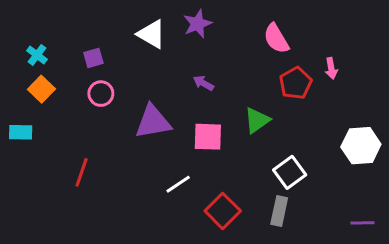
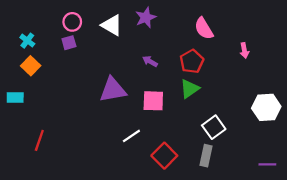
red pentagon: (296, 83) -> (192, 61), moved
pink circle: (101, 94) -> (72, 22), moved
red line: (82, 172) -> (39, 140), moved

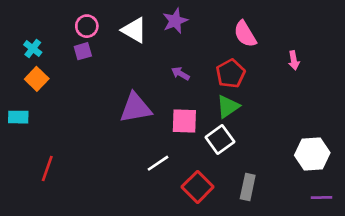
white hexagon: (266, 107) -> (312, 154), moved
white square: (214, 127) -> (220, 139), moved

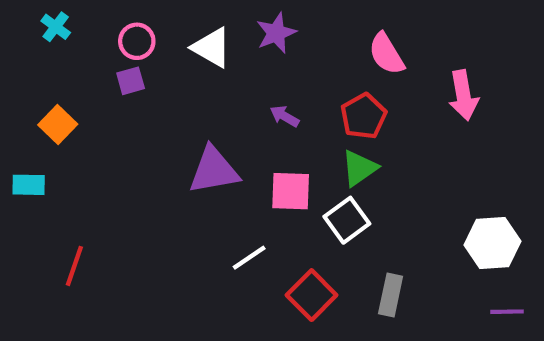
cyan cross: (33, 49) -> (56, 27), moved
pink arrow: (294, 60) -> (463, 95), size x1.6

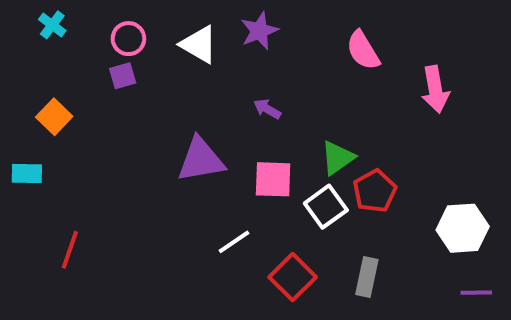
red pentagon: (364, 116) -> (375, 191), moved

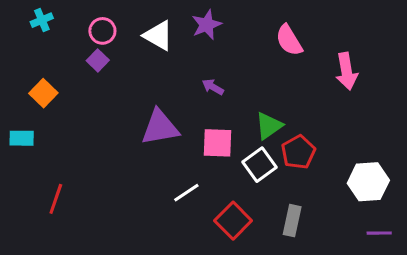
cyan cross: (52, 25) -> (42, 20), turned 30
purple square: (123, 76) -> (98, 60), turned -30

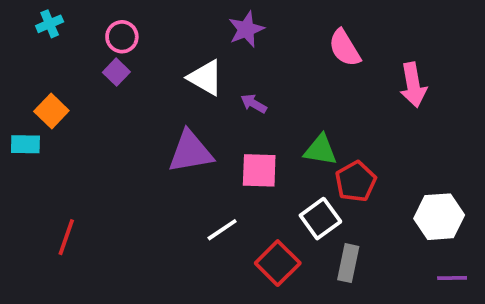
white triangle: (158, 36) -> (205, 78), moved
green triangle: (269, 126) -> (320, 150), turned 44
cyan rectangle: (22, 138) -> (25, 144), moved
white square: (259, 165) -> (320, 219), moved

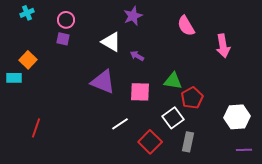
purple square: (116, 72) -> (63, 39), turned -32
purple triangle: (191, 152) -> (103, 82), turned 32

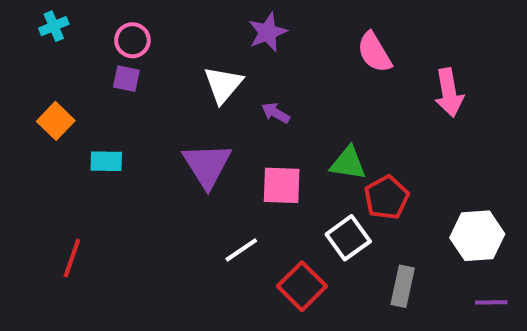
white triangle: (111, 42) -> (223, 85), turned 40
cyan rectangle: (14, 78) -> (106, 161), moved
purple triangle: (103, 82) -> (207, 165), turned 36
gray rectangle: (188, 142) -> (403, 286), moved

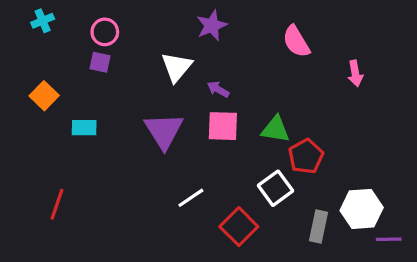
pink arrow: (449, 93) -> (355, 73), size x0.7
pink square: (282, 185) -> (223, 126), moved
white hexagon: (477, 236) -> (362, 209), moved

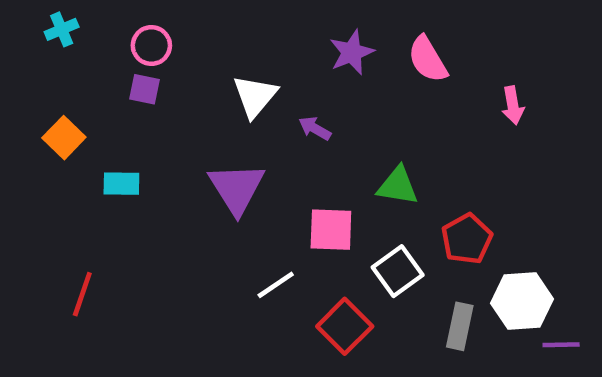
purple star: (212, 26) -> (352, 52), moved
pink square: (223, 126) -> (331, 230), moved
red pentagon: (306, 156) -> (467, 239), moved

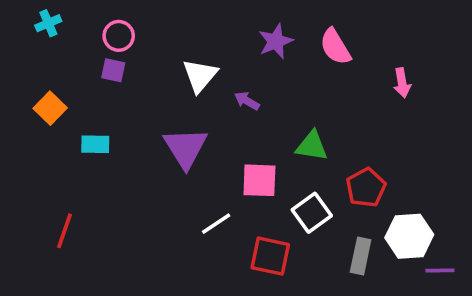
red square: (345, 326) -> (270, 256), turned -33

